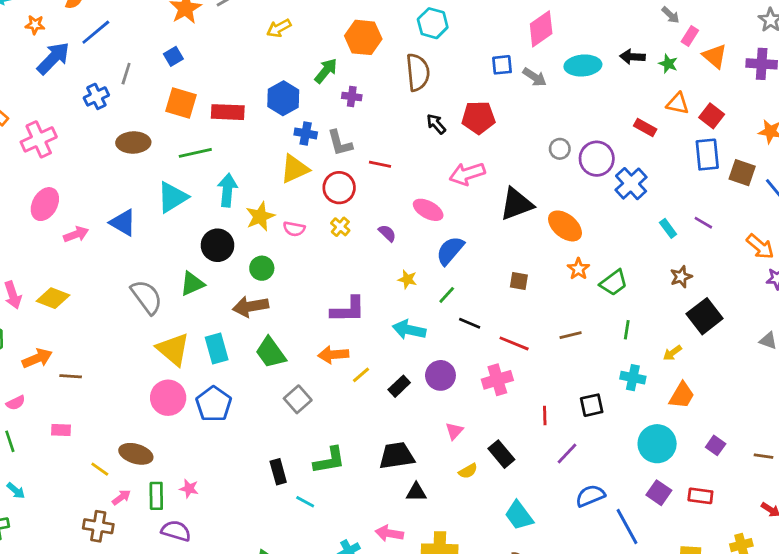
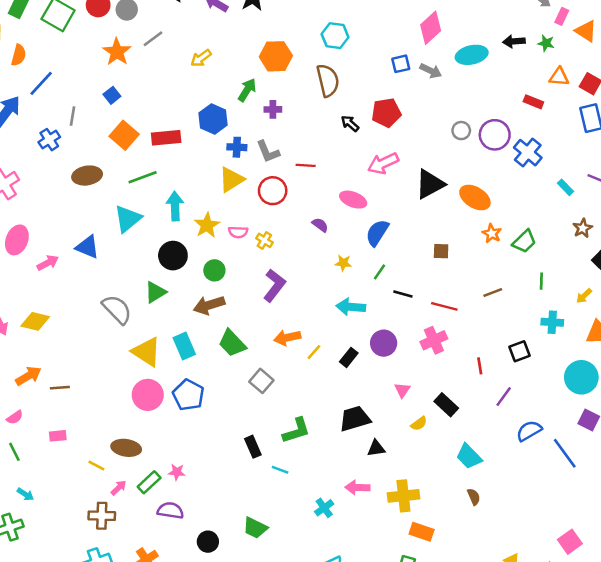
orange square: (181, 103) -> (124, 135), turned 32
yellow cross: (340, 227) -> (264, 240), moved
purple L-shape: (348, 310) -> (274, 285), moved, turned -44
green rectangle: (156, 496) -> (149, 482), turned 55

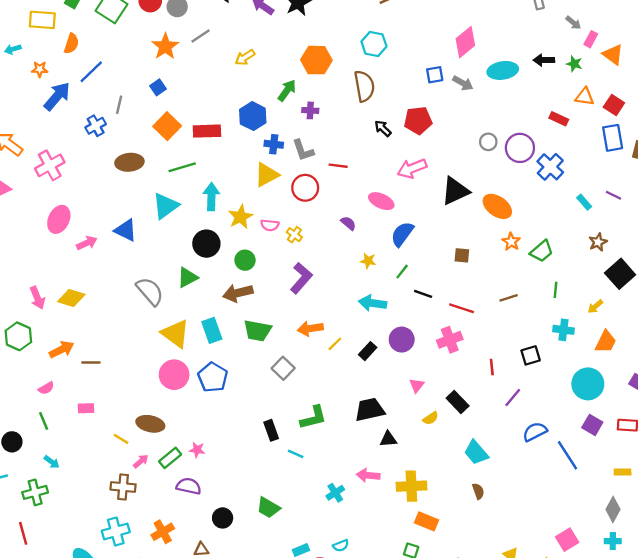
green trapezoid: (232, 343) -> (258, 331), turned -40

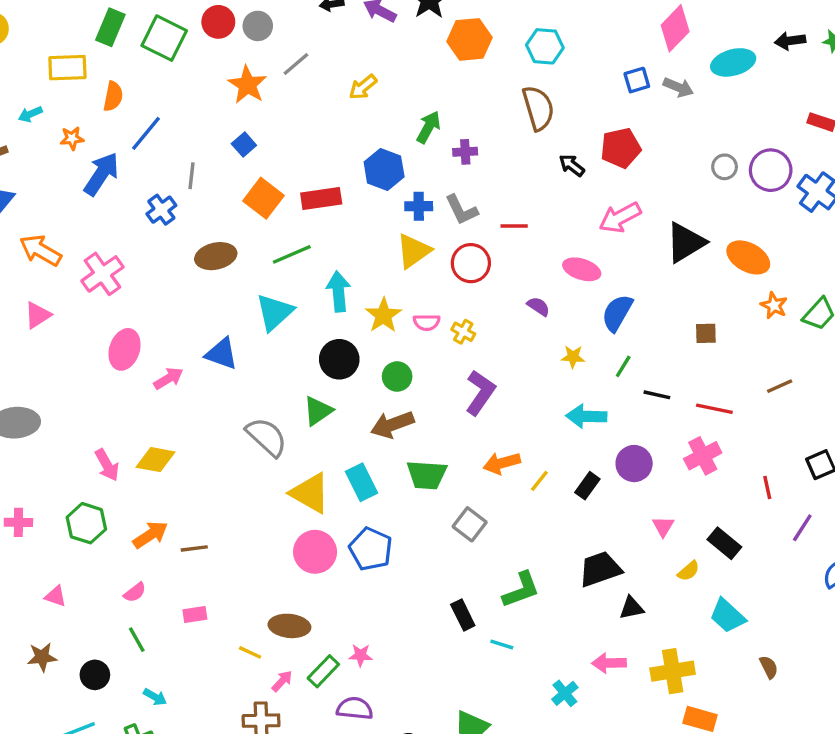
orange hexagon: (316, 60) -> (469, 39), moved
cyan trapezoid: (476, 452) -> (727, 616), moved

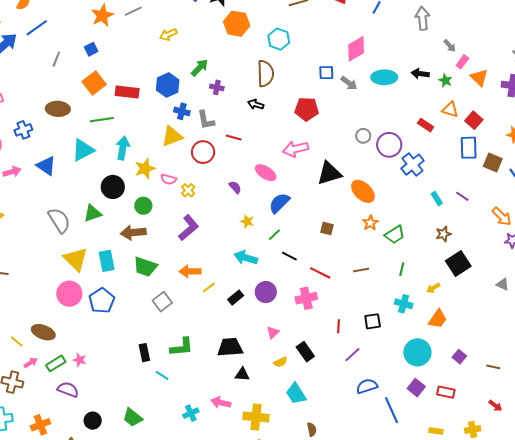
black arrow: (572, 165) -> (256, 104), moved, turned -35
blue cross: (161, 210) -> (23, 130), moved

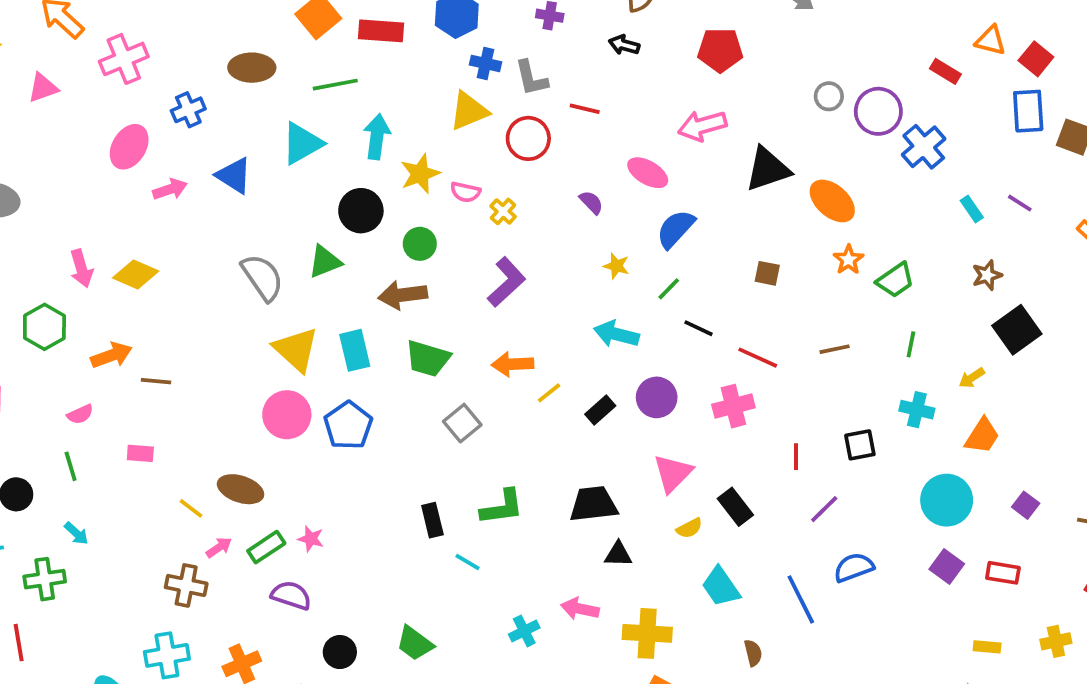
pink triangle: (273, 333) -> (673, 473), size x1.6
blue line: (392, 410) -> (801, 599), moved

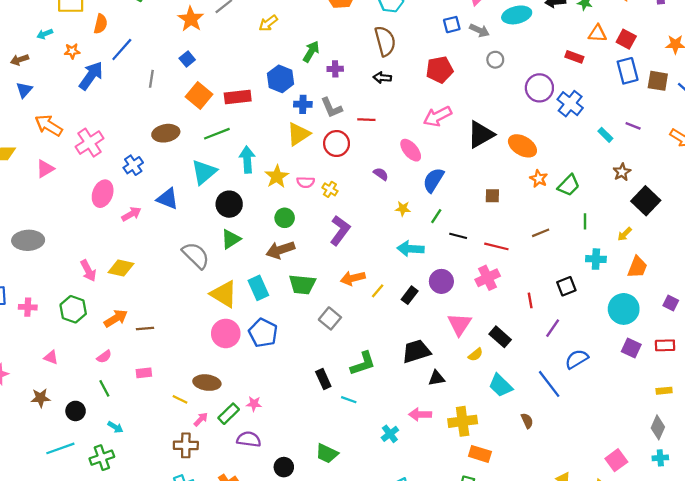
gray circle: (829, 96) -> (495, 60), moved
pink ellipse: (648, 173) -> (411, 150), turned 30
black circle: (361, 211) -> (229, 204), moved

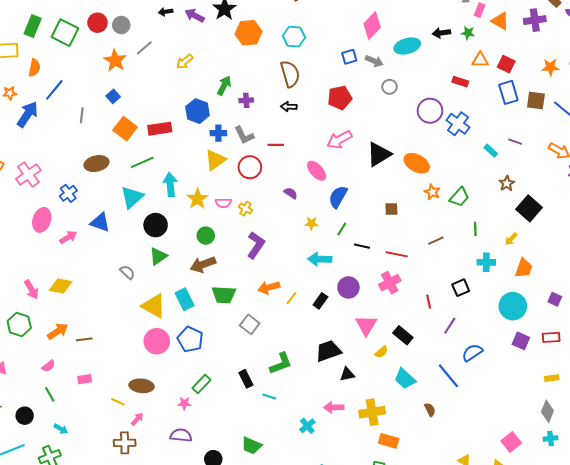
gray semicircle: (196, 255) -> (127, 272), size x0.6
green rectangle: (229, 414) -> (202, 384), moved

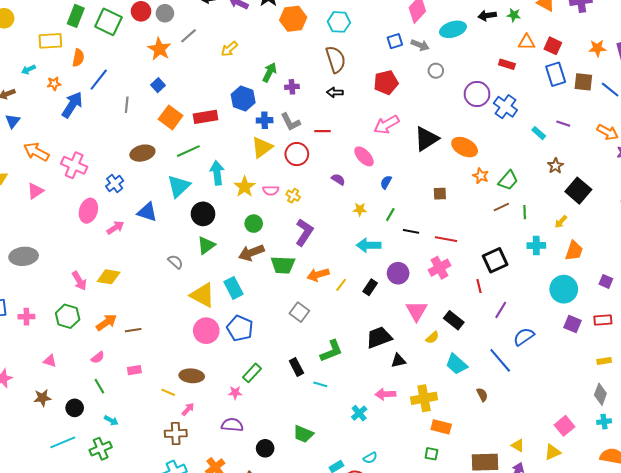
pink cross: (28, 175) -> (74, 165), turned -30
blue semicircle: (338, 197) -> (386, 182), size x0.6
brown line: (436, 241) -> (501, 207), moved
black square: (461, 288) -> (495, 260), moved, size x1.4
green trapezoid: (224, 295) -> (283, 265), moved

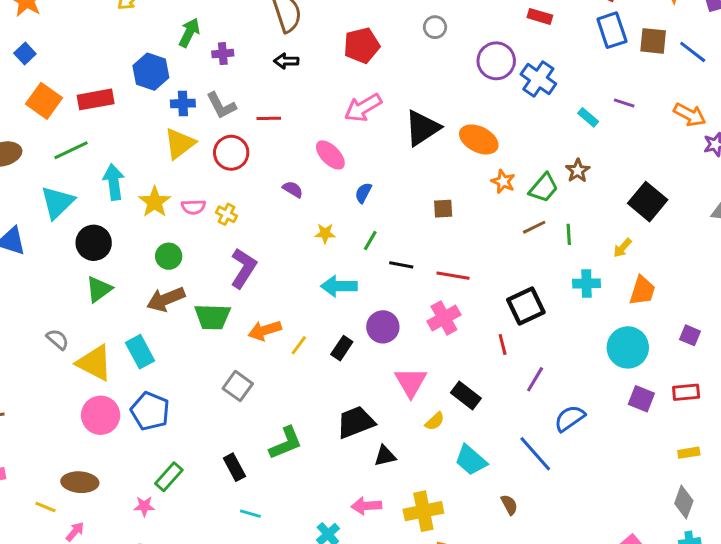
brown star: (556, 166) -> (578, 171), moved
gray semicircle: (175, 262) -> (58, 339), moved
cyan line: (320, 384) -> (250, 514), moved

